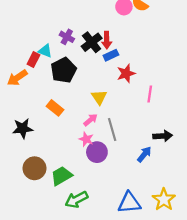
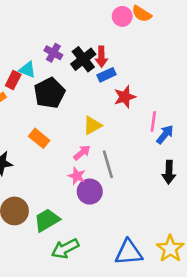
yellow triangle: (99, 97) -> (92, 125), turned 35
black arrow: (163, 136) -> (169, 172), turned 96
blue arrow: (144, 154) -> (165, 134), moved

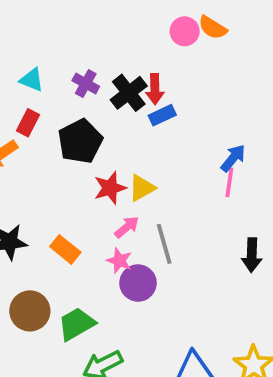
cyan triangle: (27, 70) -> (32, 80), moved
red star: (125, 97) -> (110, 188), moved
blue arrow: (165, 134) -> (233, 158), moved
orange rectangle: (39, 138) -> (65, 249), moved

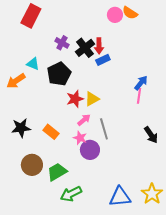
cyan triangle: (32, 80) -> (33, 64), moved
red rectangle: (28, 123) -> (31, 16), moved, size x1.6
black arrow: (252, 255) -> (151, 135), turned -36

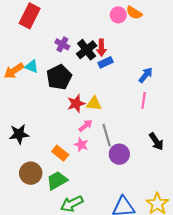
orange arrow: (16, 81) -> (14, 71), moved
blue arrow: (141, 83) -> (146, 75), moved
yellow triangle: (92, 99) -> (94, 104), turned 35
orange rectangle: (51, 132) -> (60, 153), moved
purple circle: (90, 150) -> (119, 154), moved

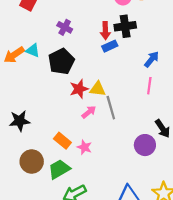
black cross: (87, 50) -> (125, 26), moved, turned 30
gray line: (107, 135) -> (111, 108), moved
pink star: (81, 145) -> (84, 147), moved
purple circle: (119, 154) -> (145, 145), moved

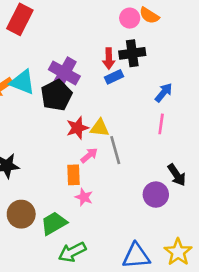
purple cross: (65, 27) -> (64, 73), moved, size x1.6
cyan triangle: (33, 50) -> (22, 82), size x1.5
orange rectangle: (62, 141) -> (73, 175), moved, turned 49

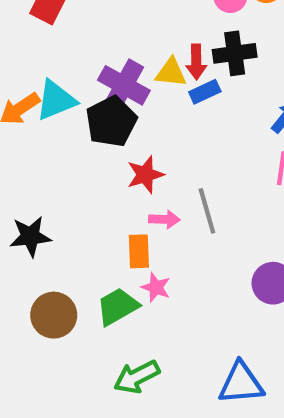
cyan triangle: (22, 82) -> (56, 100), turned -44
yellow triangle: (100, 128) -> (171, 73), moved
pink arrow: (89, 155) -> (164, 219), turned 42
green trapezoid: (54, 223) -> (118, 307), moved

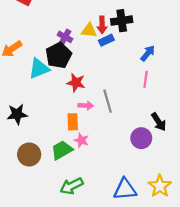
purple cross: (124, 85) -> (65, 37), size x0.6
cyan triangle: (56, 100) -> (39, 68), moved
red star: (145, 175) -> (76, 83), turned 30

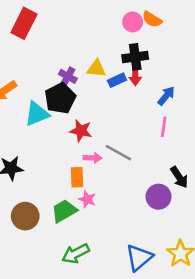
red arrow: (102, 25) -> (135, 75), moved
gray line: (108, 101) -> (118, 153), turned -45
blue triangle: (125, 189) -> (139, 257), turned -35

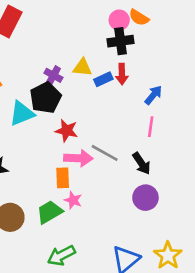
black cross: (135, 57) -> (120, 41), moved
pink arrow: (92, 158) -> (78, 158), size x1.5
black arrow: (179, 177) -> (142, 163), moved

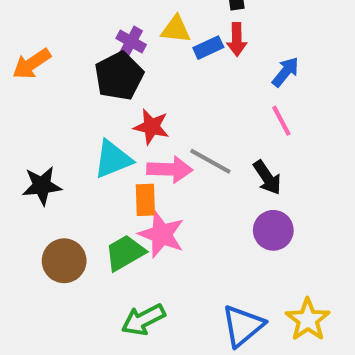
cyan triangle: (22, 113) -> (113, 159), moved
pink line: (151, 127) -> (281, 121), turned -36
pink star: (73, 200) -> (162, 234), size x1.6

